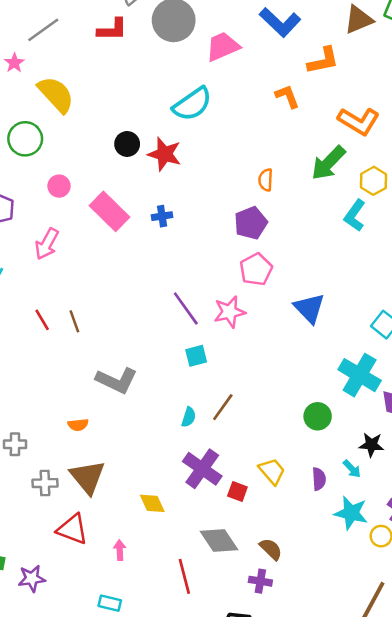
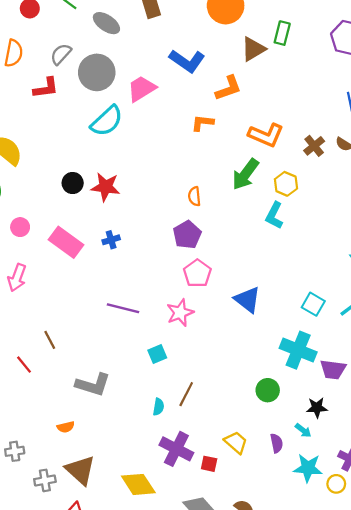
orange L-shape: (287, 96) -> (202, 123), turned -55
cyan semicircle: (192, 104) -> (107, 121), moved
purple line: (186, 309) -> (123, 308), moved, turned -32
red line: (42, 320) -> (24, 365), moved
yellow diamond: (152, 503) -> (138, 484), size x1.5

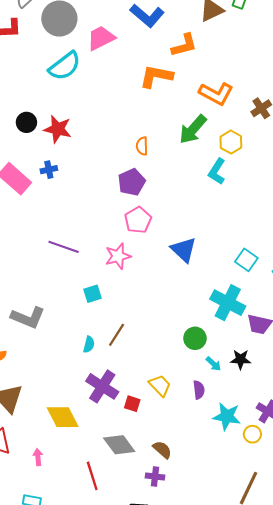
orange L-shape: (202, 123) -> (156, 76), size x1.5
blue cross: (111, 240) -> (49, 170), moved
cyan arrow: (303, 430) -> (213, 364), moved

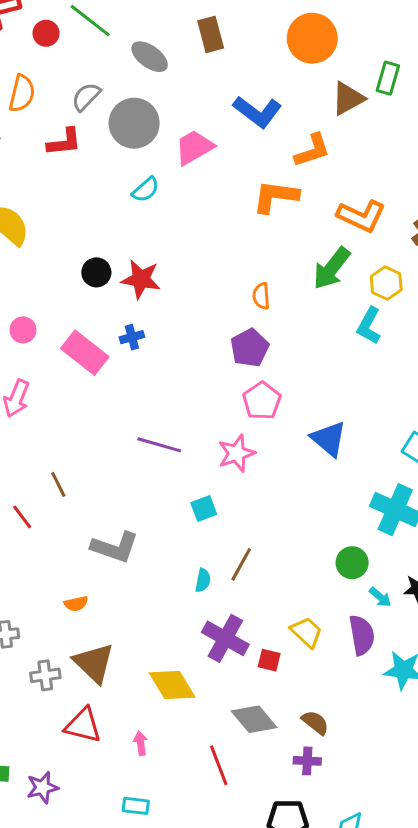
cyan semicircle: (65, 66) -> (146, 190), size x0.6
purple semicircle: (199, 390) -> (362, 635), size x1.5

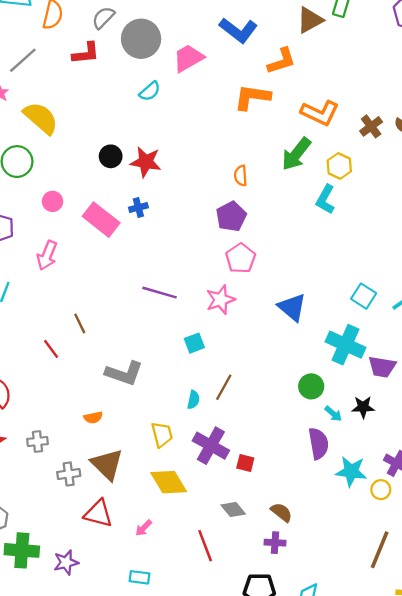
blue triangle: (329, 439) -> (292, 307), moved
yellow trapezoid: (307, 632) -> (162, 434), moved, turned 32
gray diamond: (254, 719) -> (233, 509), size x0.7
pink arrow: (141, 743) -> (144, 528), turned -126

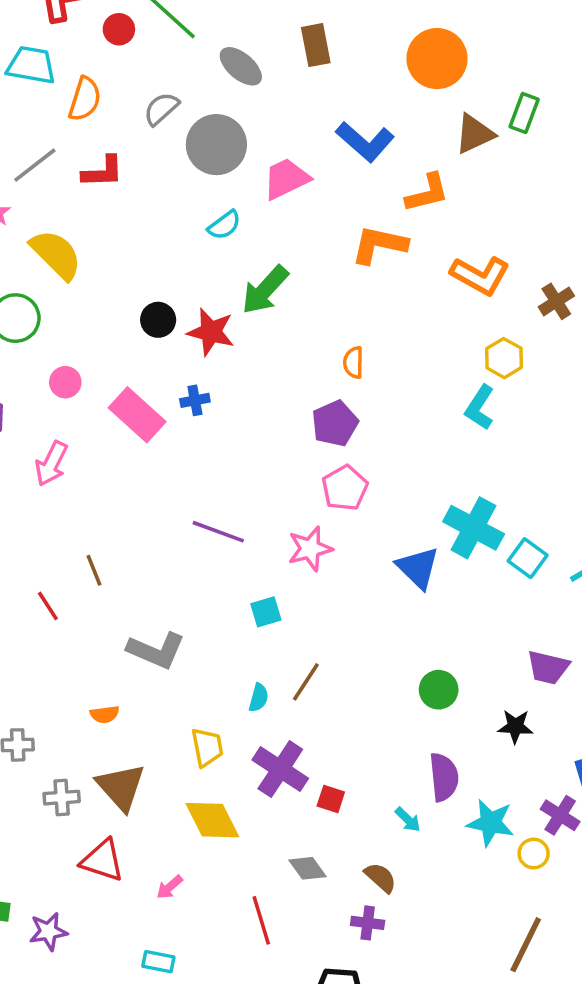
red L-shape: (86, 53) -> (103, 172), moved
green arrow: (296, 154) -> (265, 290), moved
cyan cross: (345, 345) -> (474, 528), moved
cyan arrow: (333, 414) -> (408, 820), moved

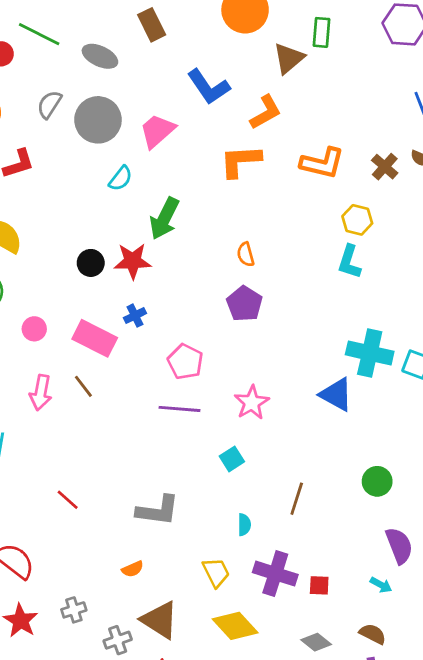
blue L-shape: (365, 142) -> (208, 87), turned 30
pink pentagon: (345, 488) -> (185, 362), moved
brown line: (94, 570) -> (83, 386), moved
brown line: (306, 682) -> (297, 499), moved

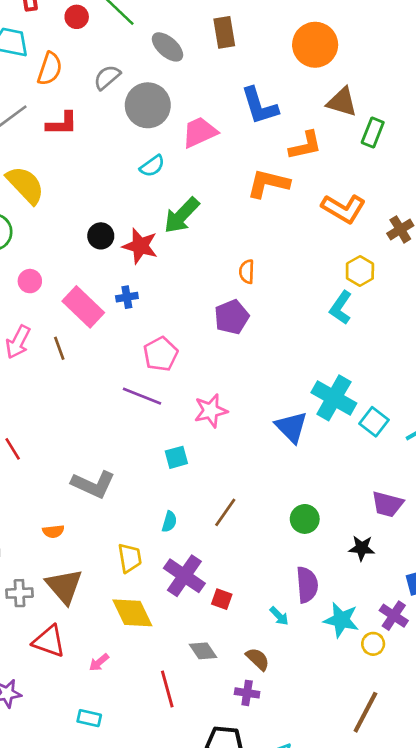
green rectangle: (321, 32) -> (373, 133), moved
brown triangle: (289, 58) -> (342, 102), turned 40

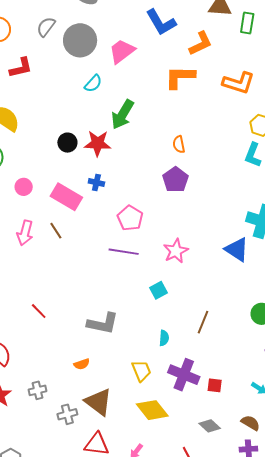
blue cross: (127, 297) -> (96, 183), turned 35

